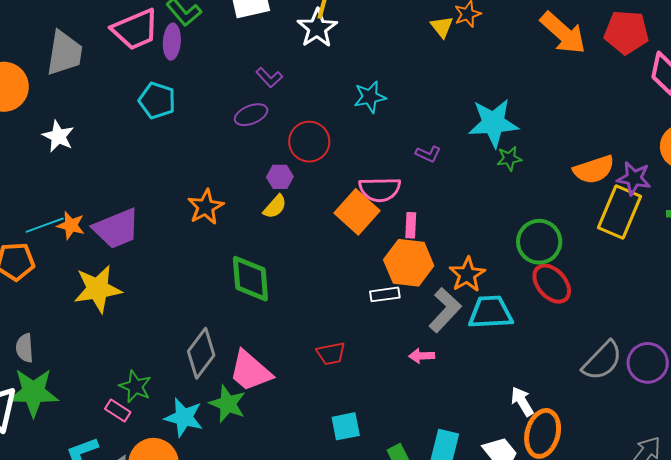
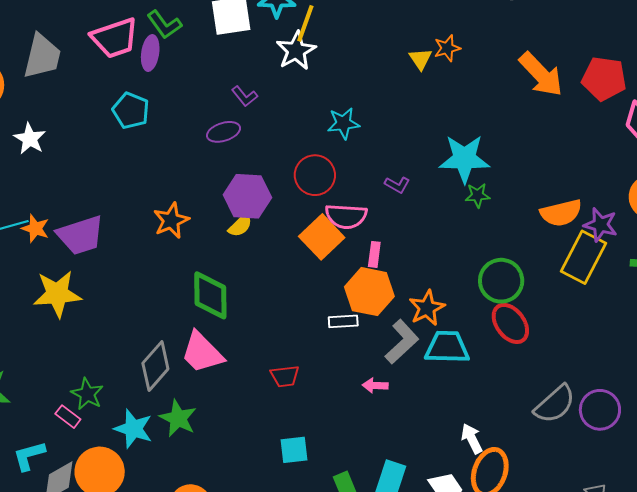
red circle: (309, 142) -> (315, 175), moved
purple hexagon: (280, 177) -> (247, 196), size x1.8
pink trapezoid: (250, 371) -> (202, 353), moved

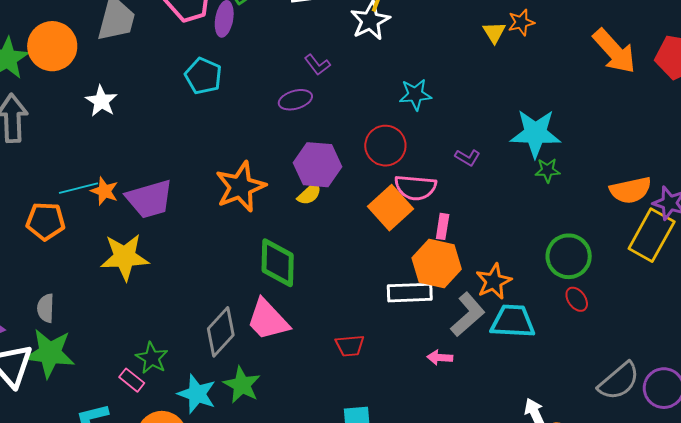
orange star: (171, 220) -> (240, 187), size x1.4
white rectangle: (343, 321) -> (410, 293), size x1.5
red ellipse: (510, 323) -> (577, 299), size x0.6

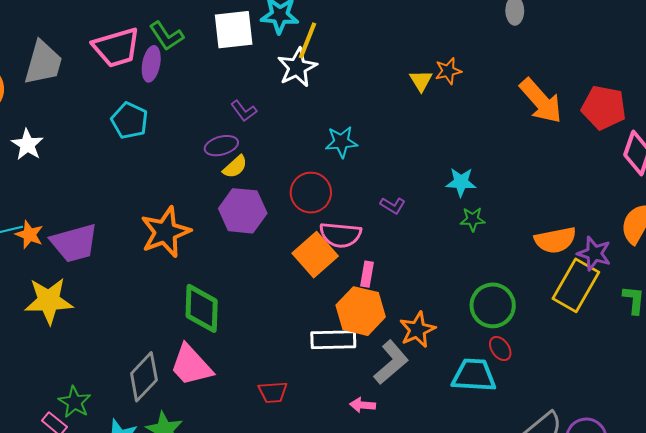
cyan star: (535, 133) -> (461, 182), size x0.6
yellow semicircle: (309, 194) -> (235, 167), moved
cyan trapezoid: (513, 321) -> (474, 375), moved

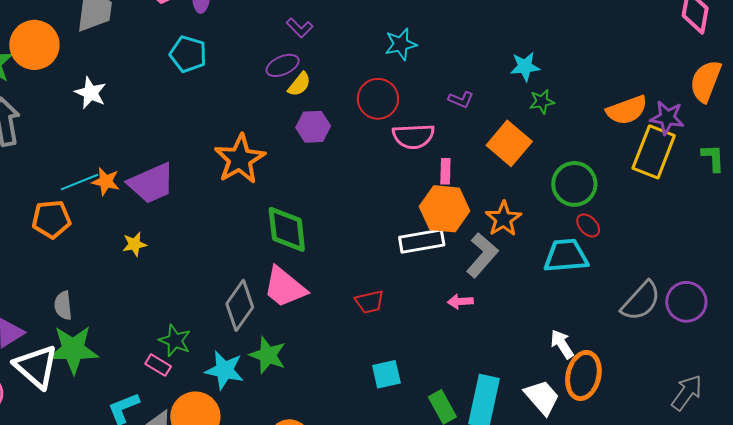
purple hexagon: (243, 211) -> (313, 127), size x0.7
orange square: (315, 255) -> (509, 143), moved
yellow star: (49, 301) -> (134, 244), size x0.5

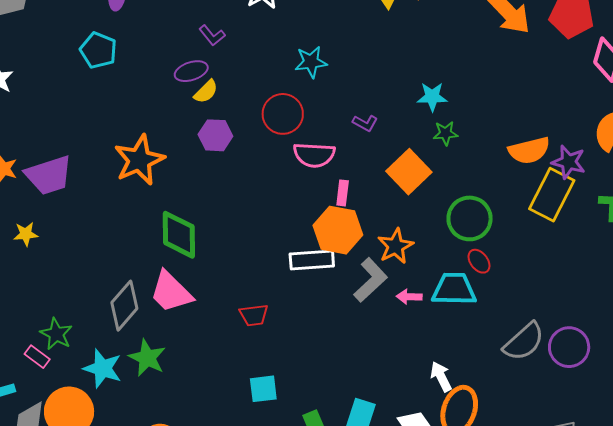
pink arrow: (460, 302) -> (409, 297), moved

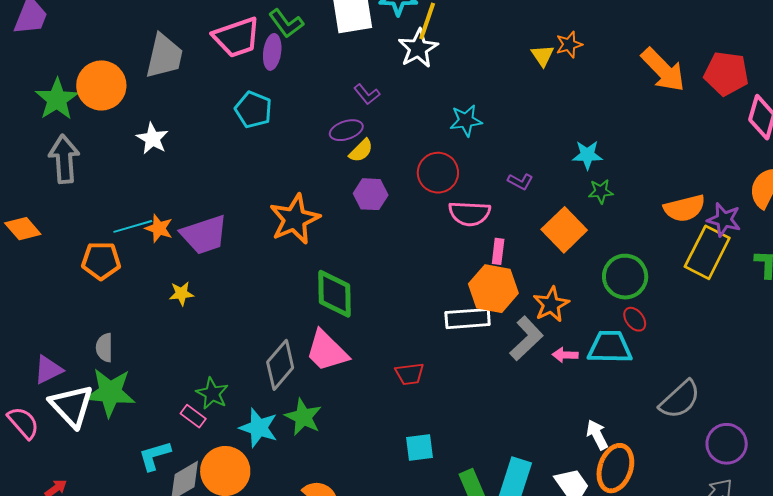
purple circle: (569, 347) -> (727, 444), moved

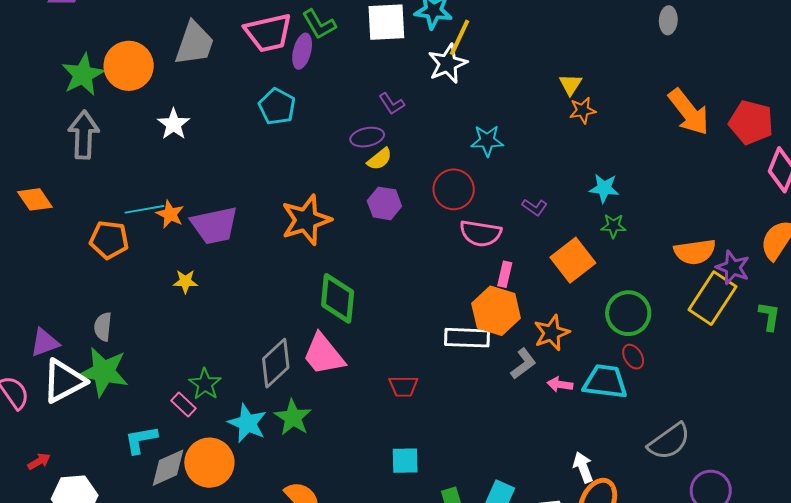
orange star: (569, 45) -> (583, 110), moved
gray L-shape: (526, 338) -> (523, 364), size x0.7
white triangle: (72, 406) -> (64, 381), turned 39

